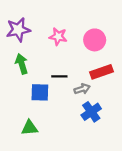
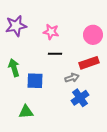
pink circle: (95, 40) -> (93, 35), moved
green arrow: (22, 64) -> (14, 68), moved
black line: (59, 76) -> (55, 54), moved

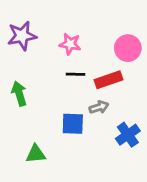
red rectangle: (89, 63) -> (109, 80), moved
blue square: (35, 81) -> (73, 124), moved
blue cross: (80, 98) -> (128, 135), moved

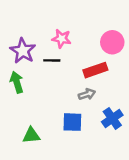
purple star: (22, 36) -> (23, 51), moved, turned -30
black line: (76, 74) -> (52, 60), moved
blue square: (73, 124) -> (72, 122), moved

